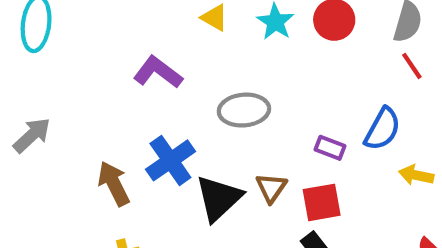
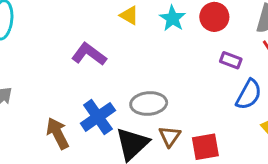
gray ellipse: (244, 110) -> (149, 103), moved
purple rectangle: (330, 148) -> (231, 60), moved

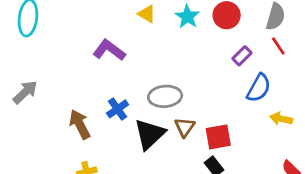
purple rectangle: (231, 60) -> (242, 56), turned -66
blue cross: (98, 117) -> (117, 109), size x0.7

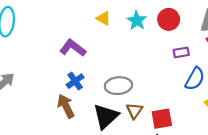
purple rectangle: (242, 56) -> (181, 52), turned 35
blue cross: (117, 109) -> (75, 81), moved
brown arrow: (80, 124) -> (66, 106), moved

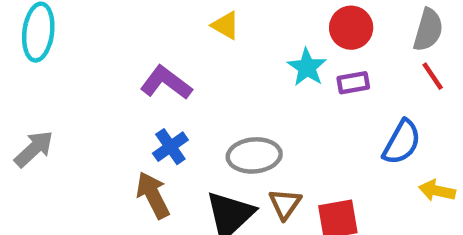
cyan star: (137, 21) -> (307, 67), moved
purple rectangle: (181, 52) -> (353, 83), moved

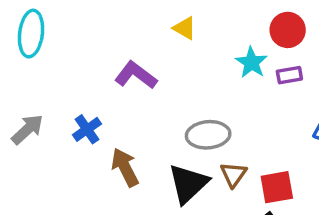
blue cross: (170, 147) -> (87, 129), moved

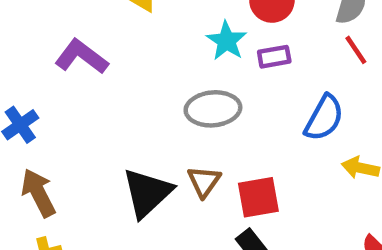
gray ellipse: (208, 135) -> (213, 109), moved
brown arrow: (125, 167) -> (38, 193), moved

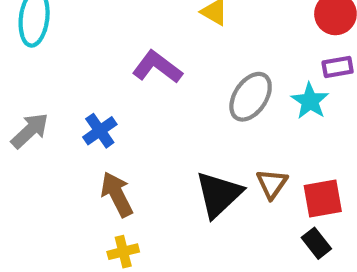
cyan star: (227, 41) -> (310, 101), moved
gray ellipse: (213, 109) -> (251, 97), moved, turned -51

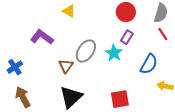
purple rectangle: (338, 67) -> (127, 37), turned -48
brown triangle: (272, 184) -> (66, 66), moved

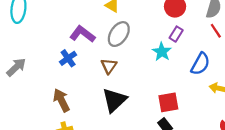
gray ellipse: (86, 51) -> (119, 34), moved
blue cross: (15, 67) -> (68, 58), moved

